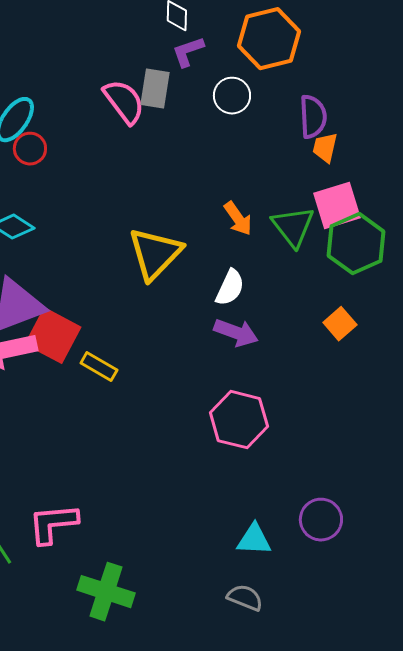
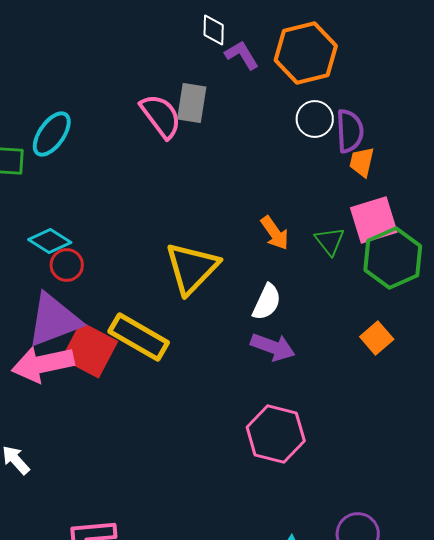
purple L-shape: (188, 52) -> (242, 55), moved, turned 78
white circle: (232, 96) -> (315, 119), moved
red circle: (30, 149) -> (67, 265), moved
green triangle: (293, 227) -> (330, 241), size x0.7
yellow rectangle: (99, 367) -> (139, 337), moved, size x1.6

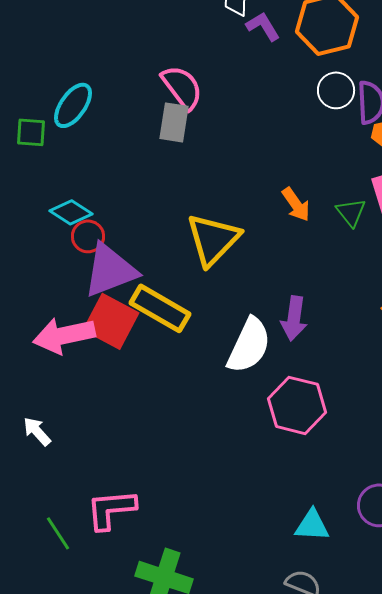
gray rectangle: (192, 103) -> (174, 122), moved
white semicircle: (267, 302) -> (249, 345), moved, size x1.5
purple triangle: (54, 320) -> (110, 270), moved
purple arrow: (273, 347) -> (294, 318), turned 78

